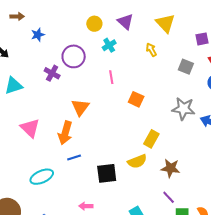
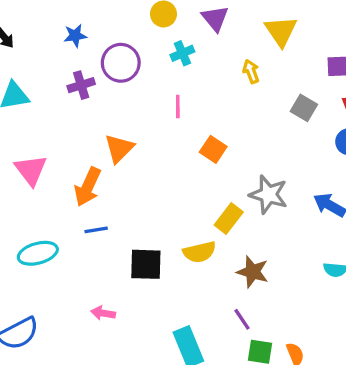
blue star: (38, 35) -> (75, 36), moved
purple cross: (52, 73) -> (81, 85), turned 35
gray star: (183, 109) -> (268, 195), moved

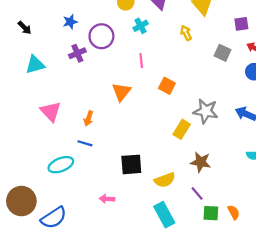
orange triangle: (119, 148) -> (121, 92), moved
orange arrow: (88, 187) -> (88, 118), size x0.6
blue line: (96, 230) -> (85, 143), moved, turned 32
yellow semicircle: (199, 252) -> (165, 180), moved

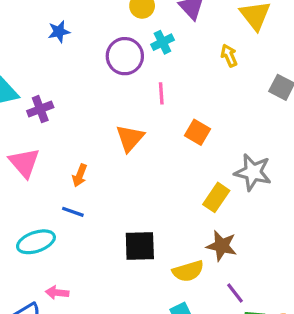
purple circle: (101, 36) -> (125, 56), moved
purple cross: (77, 53) -> (40, 109), moved
brown star: (201, 162) -> (222, 246), moved
pink arrow: (107, 199) -> (57, 293), moved

